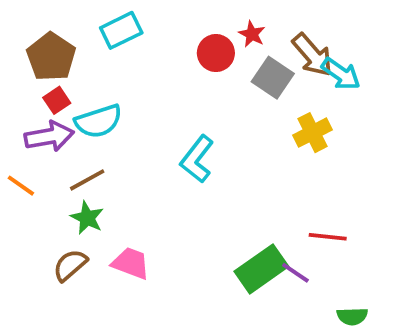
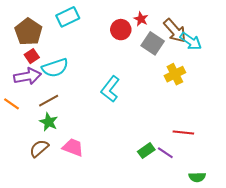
green rectangle: (261, 269) -> (146, 151), size x0.6

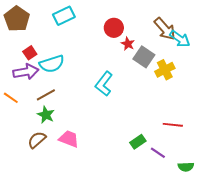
red star: (141, 19) -> (128, 44), moved
brown pentagon: (28, 32) -> (17, 19), moved
gray square: (153, 43) -> (144, 57), moved
purple line: (165, 153) -> (158, 153), moved

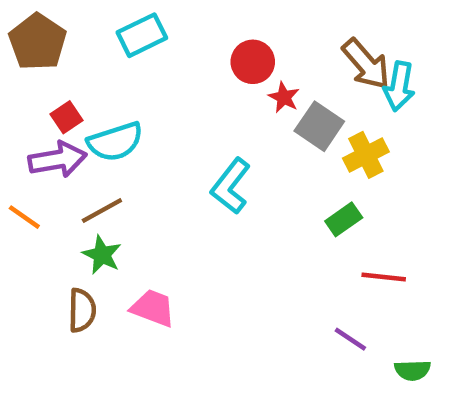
cyan arrow: (180, 39) -> (399, 86), turned 65
brown semicircle: (37, 140) -> (82, 310), turned 132
green rectangle: (138, 142) -> (344, 219), moved

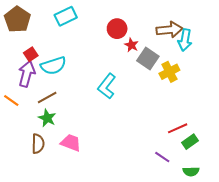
brown arrow: (366, 64) -> (169, 30), turned -55
purple arrow: (58, 159) -> (27, 74), turned -65
green rectangle: (344, 219) -> (190, 142), moved
red line: (384, 277) -> (178, 128), turned -30

